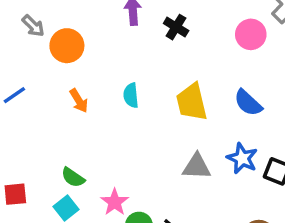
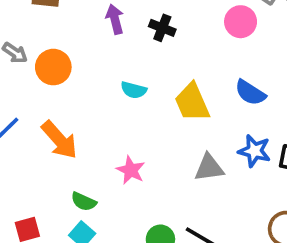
cyan semicircle: (131, 95) -> (134, 90), moved, turned -60
orange arrow: (79, 101) -> (59, 140), moved, size x1.6
pink star: (115, 202) -> (131, 170), moved

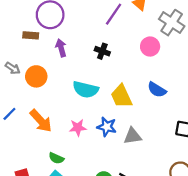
purple arrow: (115, 19) -> (61, 48), moved
cyan semicircle: (134, 90) -> (86, 89), size x1.6
blue star: (254, 151) -> (107, 127), moved
pink star: (131, 170) -> (78, 128), moved, turned -30

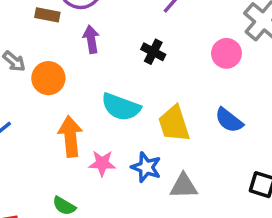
orange arrow: (41, 121) -> (70, 136), moved, turned -150

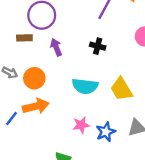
orange arrow: (70, 136) -> (36, 106), moved, turned 95
blue star: (146, 167) -> (106, 132), moved, turned -30

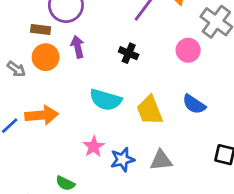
orange circle: (34, 78) -> (46, 57), moved
pink star: (81, 125) -> (94, 147), turned -30

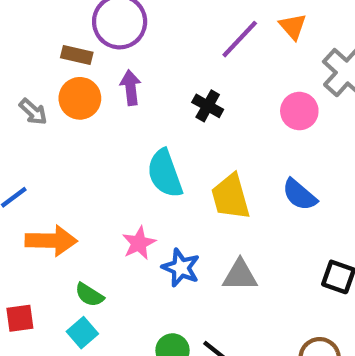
cyan semicircle: (106, 100) -> (165, 173), turned 48
orange arrow: (42, 115) -> (51, 241), moved
blue star: (122, 160) -> (181, 268), turned 30

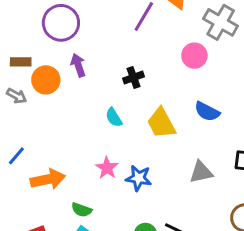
brown rectangle: (77, 55) -> (21, 62), moved
black cross: (208, 106) -> (133, 77), moved, turned -36
cyan semicircle: (165, 173) -> (114, 117), size x0.6
gray triangle: (240, 275) -> (201, 172), moved

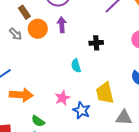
brown rectangle: (21, 62) -> (24, 12), turned 40
yellow trapezoid: (161, 123) -> (105, 93), moved

